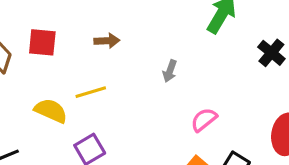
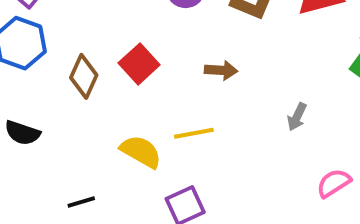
red square: (42, 42) -> (139, 64), turned 36

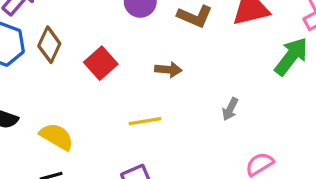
brown diamond: (84, 76) -> (49, 45), moved
yellow semicircle: (141, 152) -> (57, 137), moved

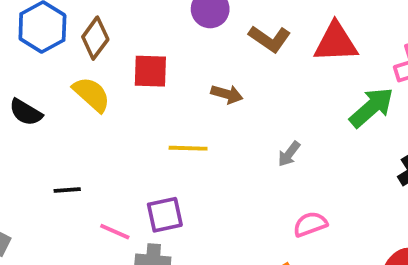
red square: (101, 63) -> (150, 71), turned 32
yellow semicircle: (57, 137) -> (92, 94), moved

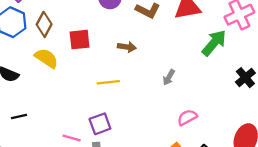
black line: (67, 190) -> (19, 116), moved

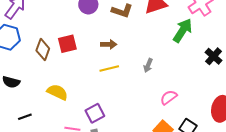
brown diamond: (44, 24) -> (43, 49), moved
yellow semicircle: (46, 58) -> (57, 92), moved
yellow line: (108, 82) -> (109, 68), moved

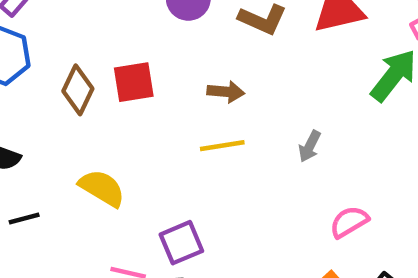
black line: (25, 117) -> (24, 219), moved

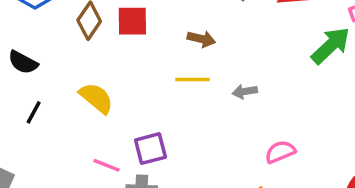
gray arrow: (310, 146) -> (245, 92), moved, turned 45
black line: (24, 219) -> (34, 112), turned -55

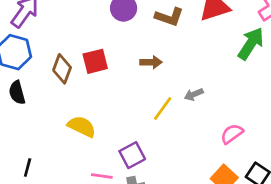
black semicircle: (23, 62) -> (17, 93), moved, turned 60
yellow line: (193, 79) -> (163, 108), moved, turned -40
black line: (34, 112) -> (28, 167), moved

